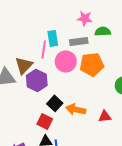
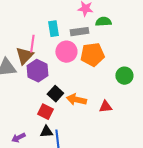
pink line: (44, 49) -> (32, 44), moved

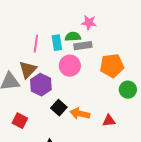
green semicircle: (103, 22) -> (73, 37), moved
pink line: (32, 44) -> (36, 44), moved
orange pentagon: (92, 55) -> (112, 66), moved
red square: (45, 112) -> (20, 121), moved

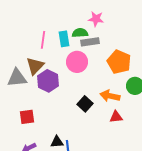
orange pentagon: (112, 66) -> (119, 62), turned 30
black square: (59, 108) -> (85, 104), moved
orange arrow: (80, 114) -> (110, 96), moved
red square: (20, 121) -> (27, 117), turned -35

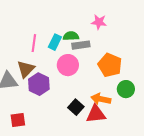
pink star: (96, 19) -> (99, 22), moved
cyan rectangle: (64, 39) -> (55, 42), turned 35
red triangle: (116, 117) -> (96, 114), moved, size x1.5

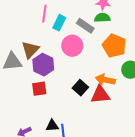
green semicircle: (71, 36) -> (102, 18), moved
pink line: (34, 43) -> (44, 14), moved
gray rectangle: (81, 45) -> (85, 26), turned 42
red square: (18, 120) -> (39, 89), moved

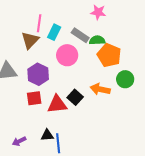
green semicircle: (102, 18) -> (97, 40), moved
brown triangle: (30, 50) -> (30, 40), moved
red triangle: (100, 95) -> (57, 104), moved

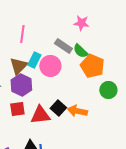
cyan rectangle: (54, 32) -> (34, 60), moved
brown triangle: (30, 40) -> (18, 66), moved
green semicircle: (97, 40) -> (80, 51), turned -133
orange arrow: (100, 89) -> (77, 111), moved

